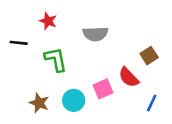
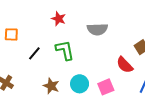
black line: (19, 43) -> (34, 53), moved, turned -56
pink square: (103, 89) -> (106, 87), moved

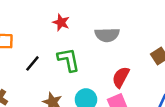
red semicircle: (125, 65) -> (121, 77), moved, turned 72

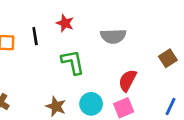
black line: (32, 63) -> (35, 36), moved, turned -49

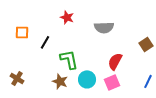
black line: (35, 36) -> (45, 42), moved, turned 40
green L-shape: (73, 62) -> (69, 59), moved

